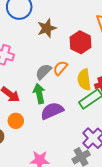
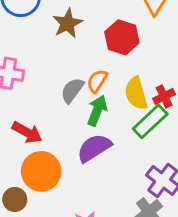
green arrow: (39, 94) -> (97, 111), moved, turned 42
orange circle: (16, 121) -> (41, 171), size x1.6

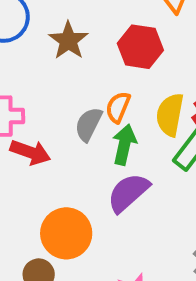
yellow semicircle: (136, 93) -> (170, 115), turned 36
red arrow: (27, 132) -> (30, 152), moved

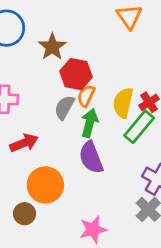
red hexagon: (140, 47) -> (76, 74), moved
red arrow: (30, 152) -> (24, 143), moved, turned -44
purple semicircle: (128, 193) -> (91, 157), turned -72

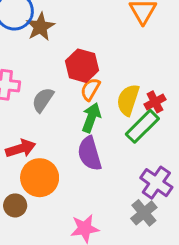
brown star: (52, 47) -> (40, 27), moved
gray semicircle: (64, 107) -> (43, 100), moved
red arrow: (24, 143) -> (21, 148), moved

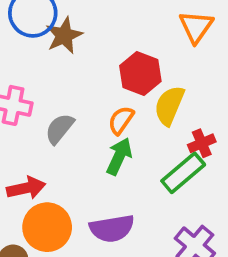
red hexagon: (82, 66) -> (140, 74), moved
yellow semicircle: (128, 100) -> (169, 105), moved
purple semicircle: (90, 154) -> (112, 228), moved, turned -88

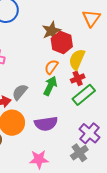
brown star: (64, 35) -> (51, 31), moved
gray semicircle: (60, 129) -> (20, 92), moved
red cross: (202, 143) -> (78, 78), moved

